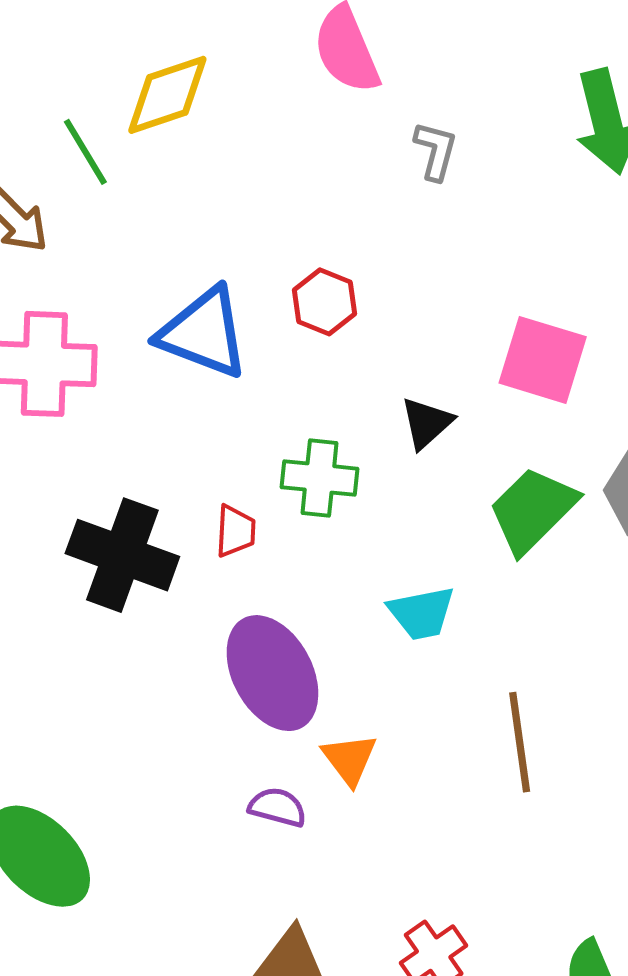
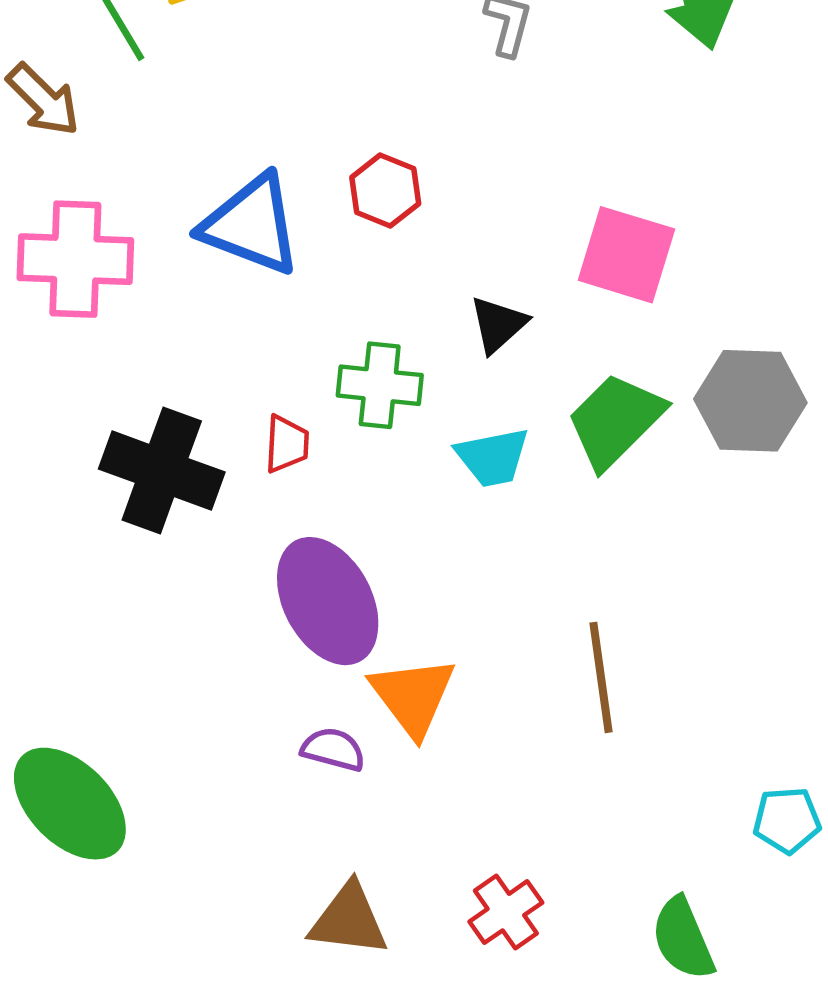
cyan trapezoid: (422, 613) -> (493, 457), moved
orange triangle: (350, 759) -> (413, 696), size x1.4

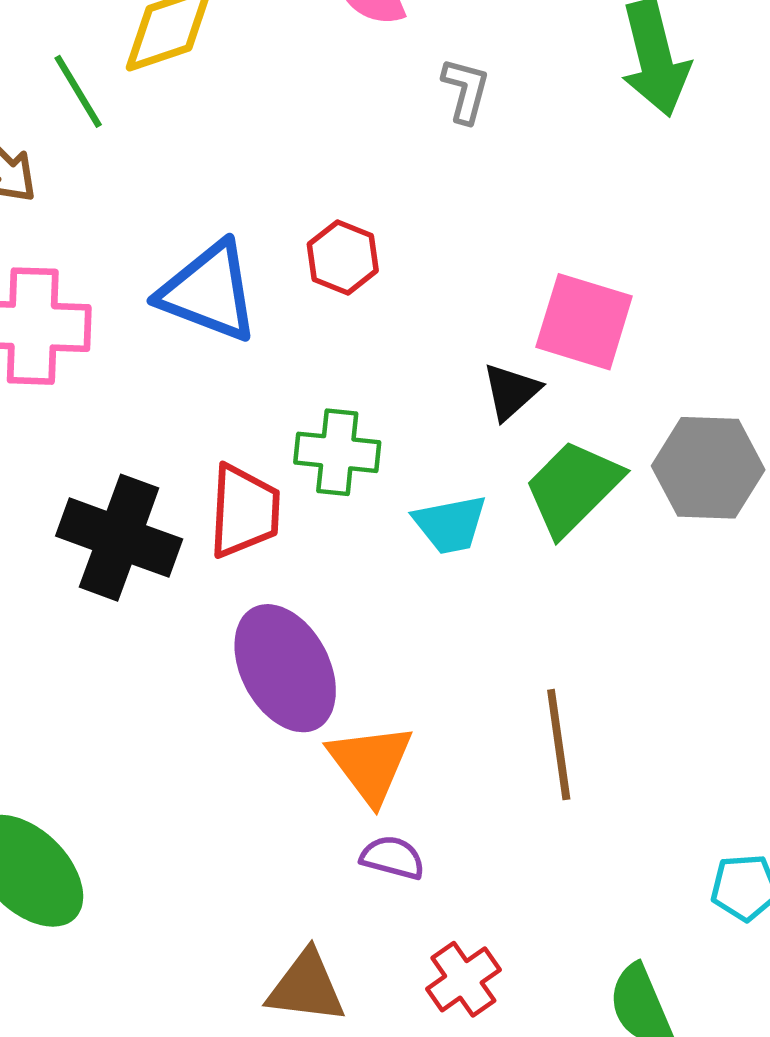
black triangle: (498, 324) -> (511, 391), moved
red trapezoid: (287, 444) -> (244, 511), size x1.6
purple semicircle: (333, 749) -> (393, 858), moved

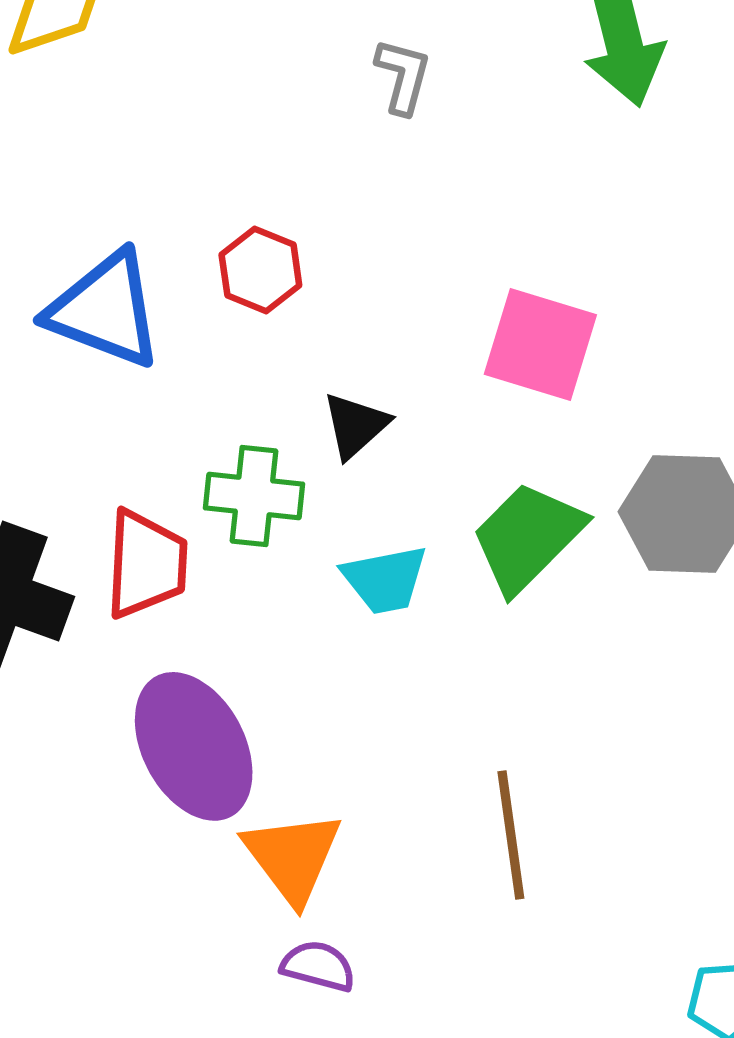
black triangle: (511, 391) -> (355, 425), moved

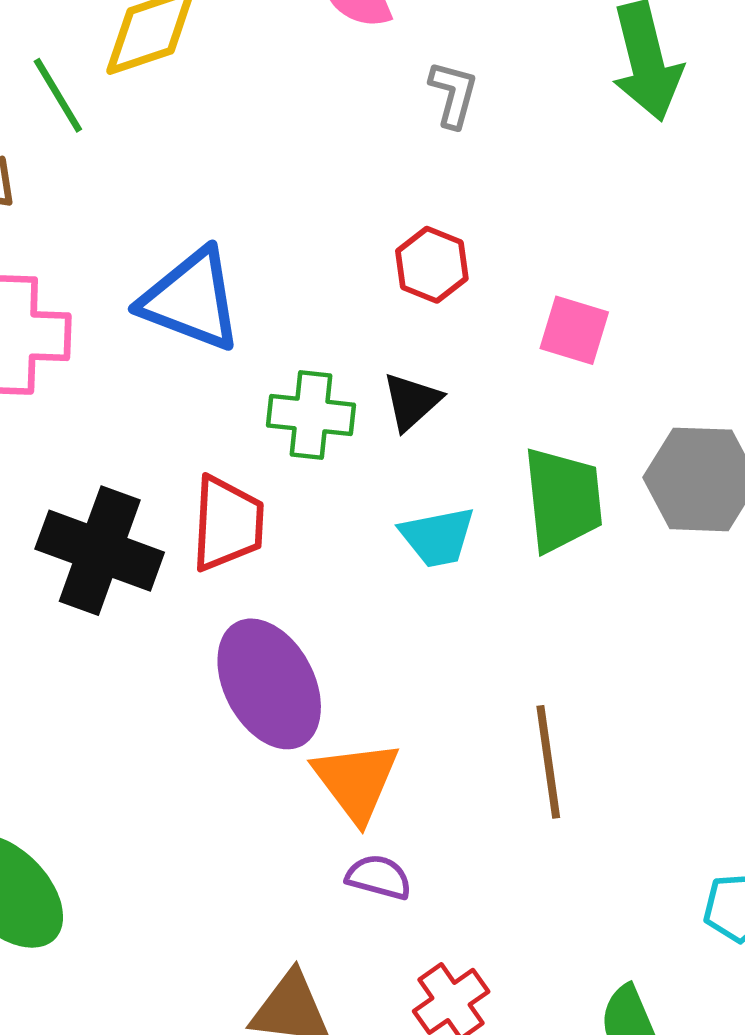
red hexagon: (260, 270) -> (432, 265), moved
pink square: (540, 344) -> (574, 330), size x0.7
green cross: (254, 496) -> (311, 415), moved
green trapezoid: (528, 537) -> (563, 500), turned 129

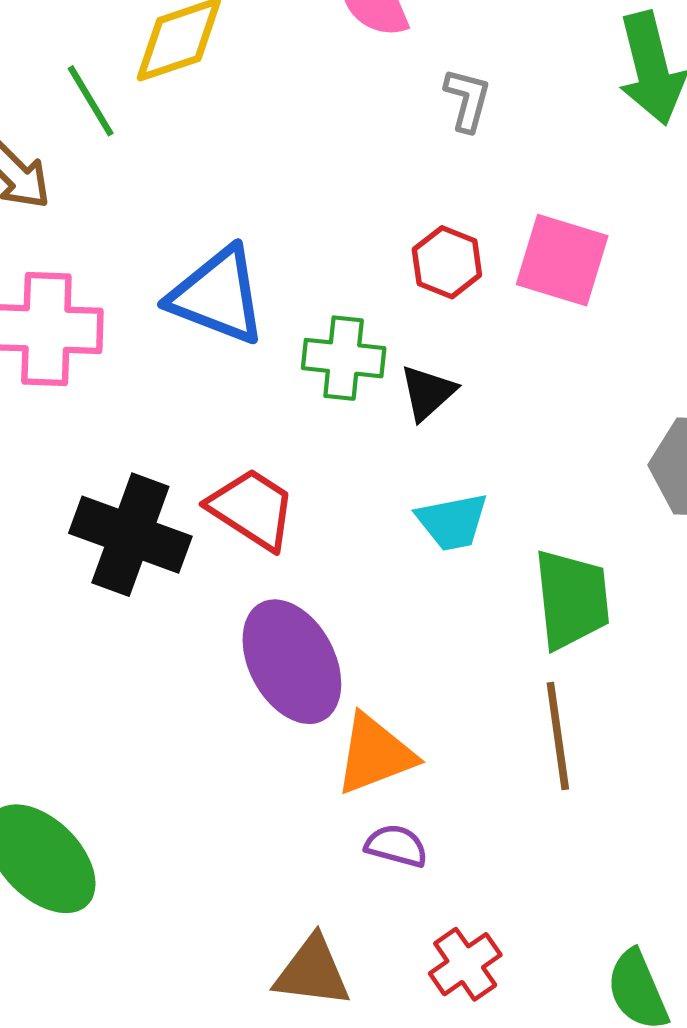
pink square: (574, 330) -> (562, 260), moved, size x1.4
green cross: (311, 415) -> (344, 358), moved
green trapezoid: (563, 500) -> (572, 599), moved
red trapezoid: (227, 523) -> (252, 509), turned -60
orange triangle: (356, 781) -> (375, 754), turned 46

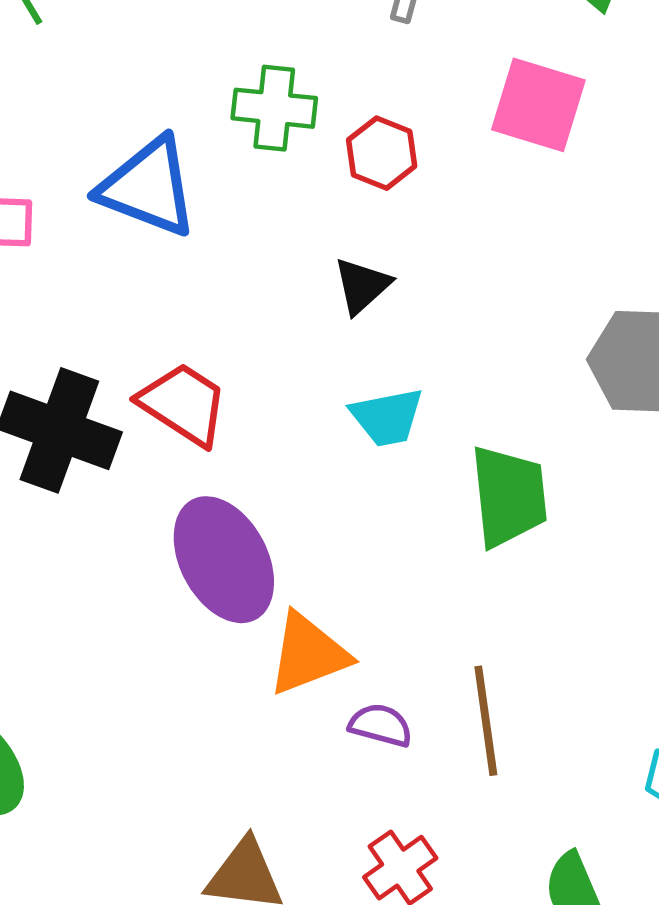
pink square: (562, 260) -> (538, 105), moved
green cross: (344, 358) -> (274, 108), moved
brown line: (558, 736) -> (486, 721), moved
purple semicircle: (396, 846) -> (381, 725), moved

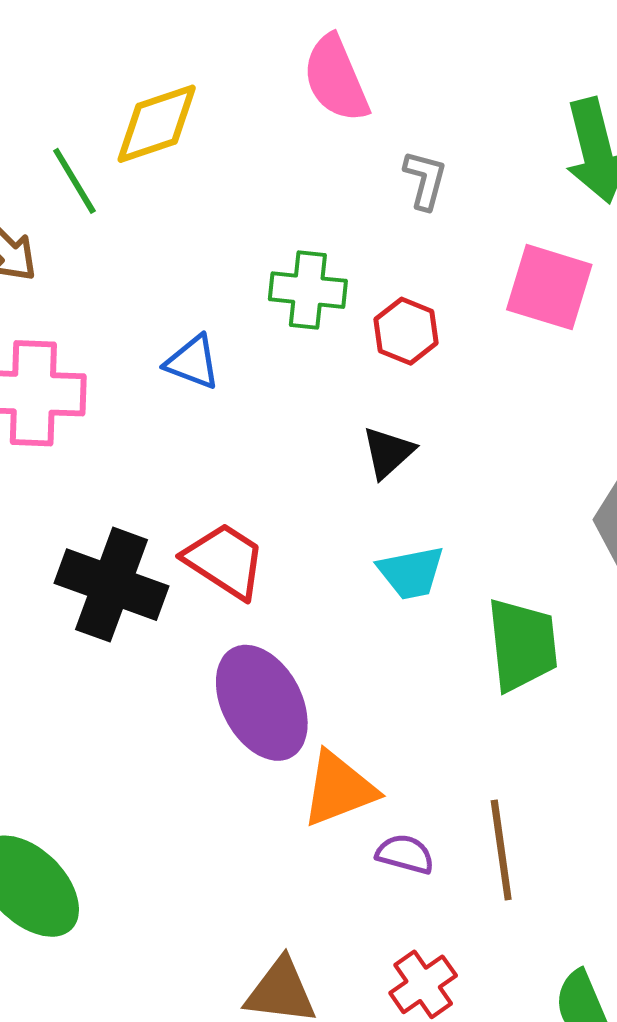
blue triangle: (148, 187) -> (193, 362), size x0.6

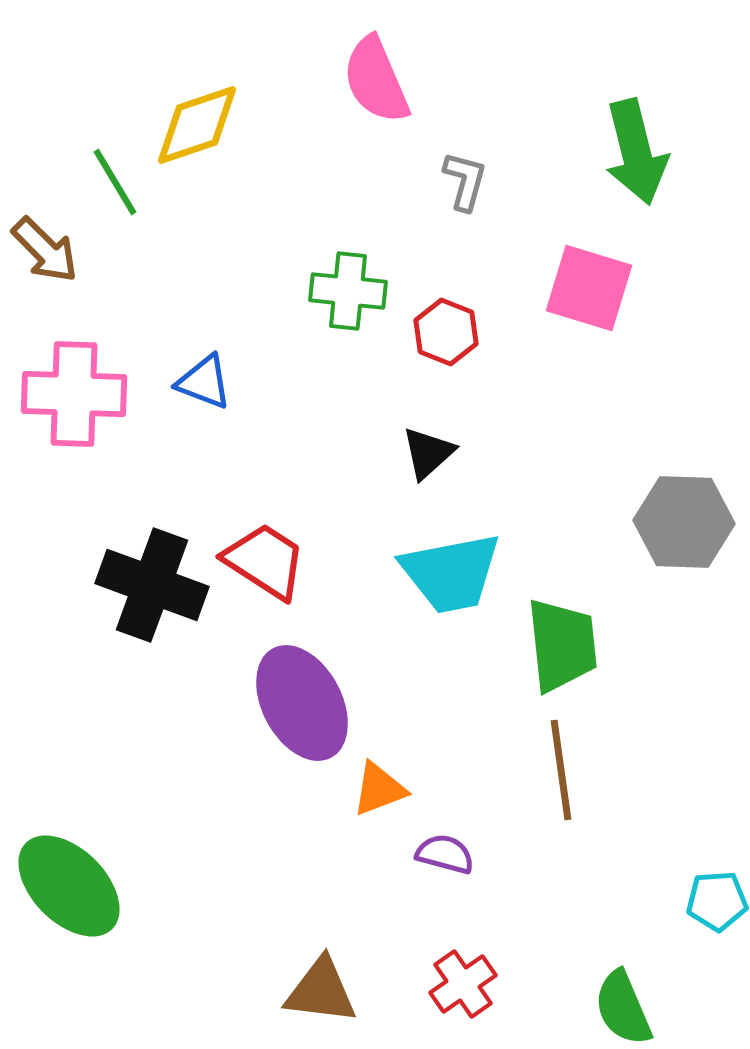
blue triangle: (193, 362) -> (204, 382), moved
cyan trapezoid: (411, 573) -> (451, 573), size x1.5
orange triangle: (339, 789) -> (379, 789), size x0.7
brown line: (501, 850) -> (561, 770), moved

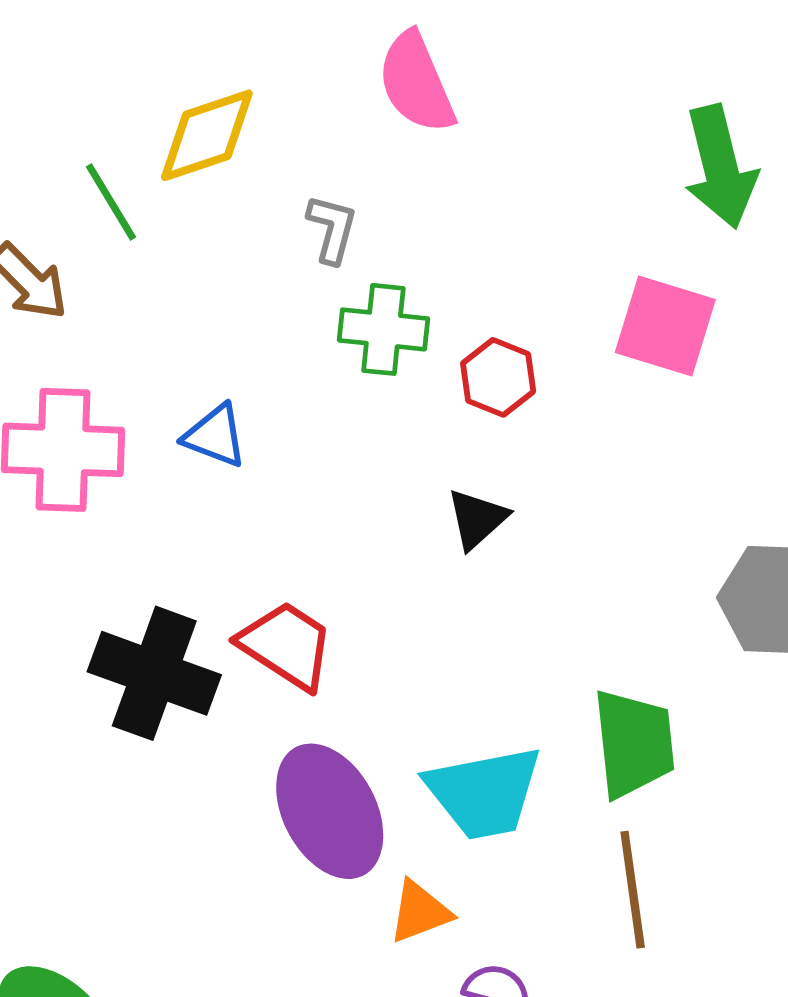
gray L-shape: (465, 181) -> (332, 229), moved
cyan trapezoid: (451, 573) -> (484, 793), moved

